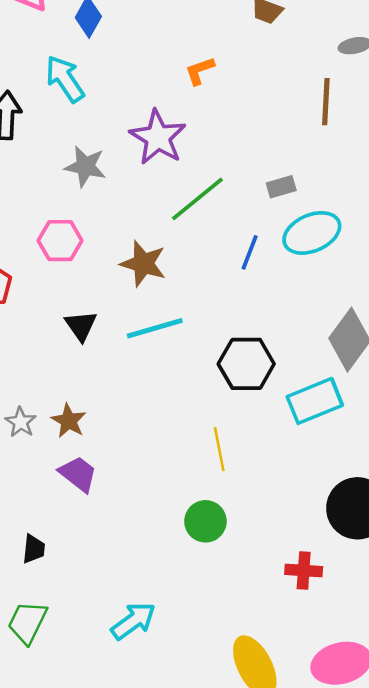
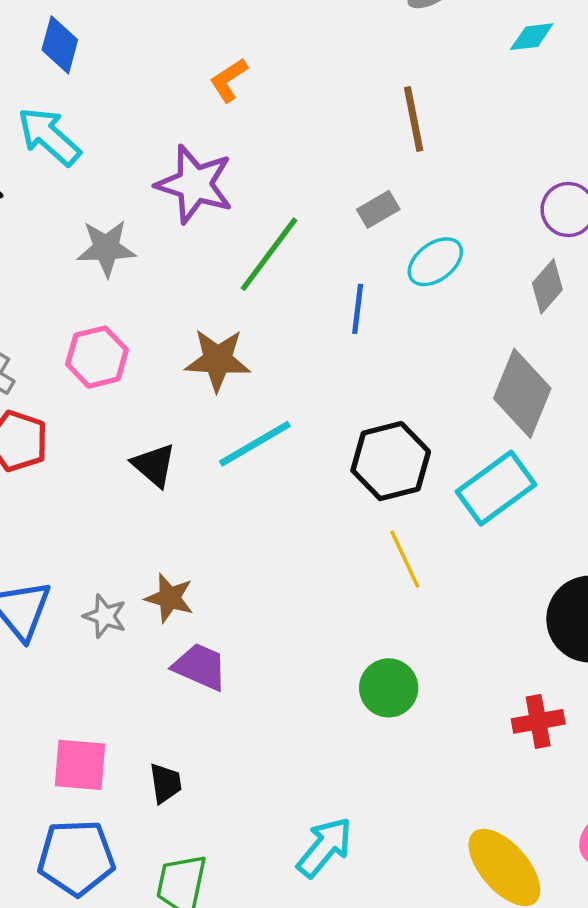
brown line: (326, 102) -> (414, 119), moved
cyan ellipse: (312, 233) -> (435, 262), size x0.7
yellow line: (219, 449) -> (405, 559), moved

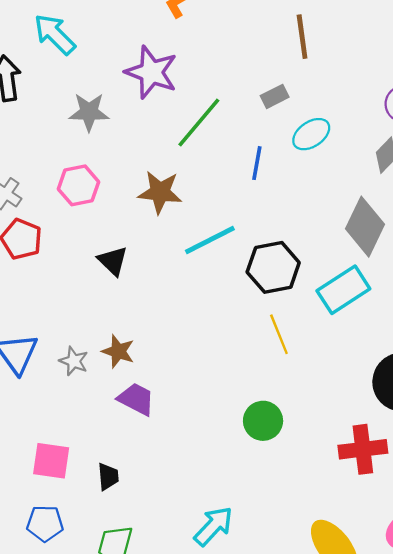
cyan line: (255, 444) -> (210, 240), moved
red cross: (538, 721) -> (363, 449), size x1.4
blue pentagon: (76, 858) -> (45, 523), size x0.7

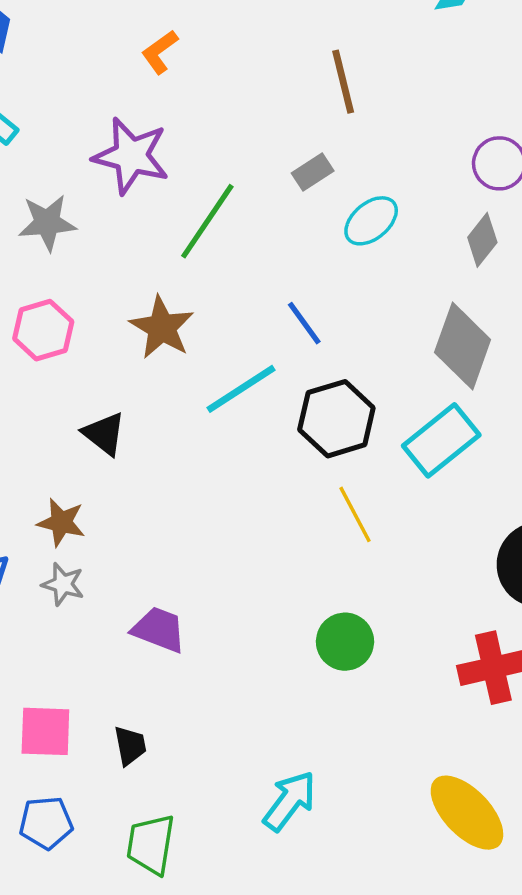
blue line: (257, 163) -> (304, 323), moved, turned -40
brown star: (160, 192) -> (162, 327), turned 30
brown star: (118, 351) -> (61, 522), moved

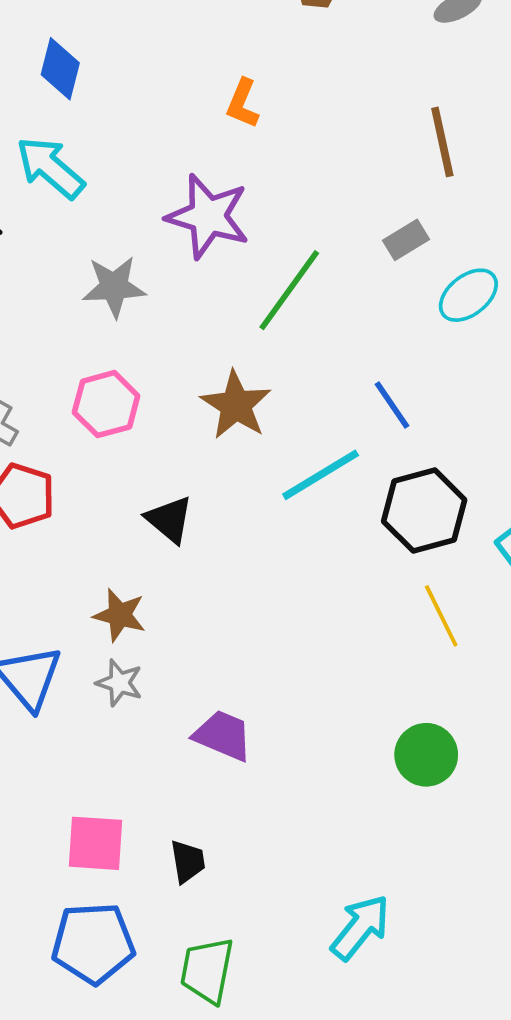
orange L-shape: (160, 52) -> (243, 103), turned -33
blue pentagon: (46, 823) -> (93, 943), size x1.4

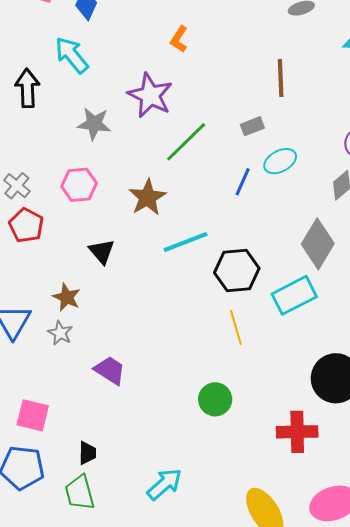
blue line: (392, 405) -> (243, 182), moved, turned 48
black trapezoid: (188, 862) -> (87, 453), moved
green trapezoid: (207, 970) -> (80, 493), turned -36

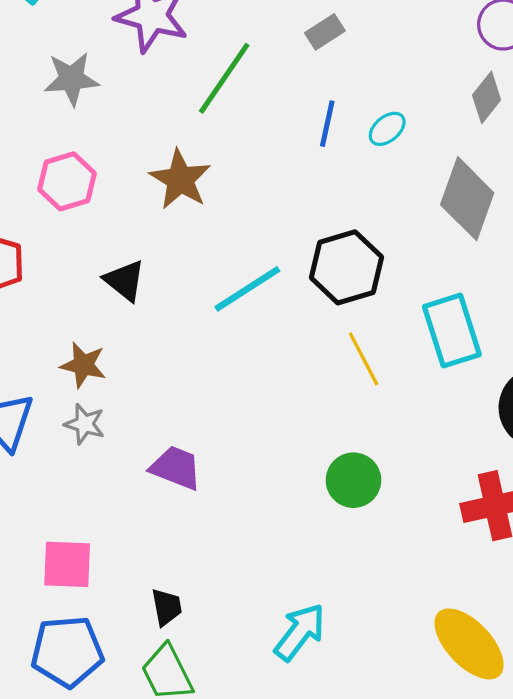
cyan ellipse: (280, 161) -> (387, 129), moved, size x0.7
cyan line: (186, 242) -> (247, 289), moved
cyan rectangle: (294, 295) -> (452, 331), moved, turned -69

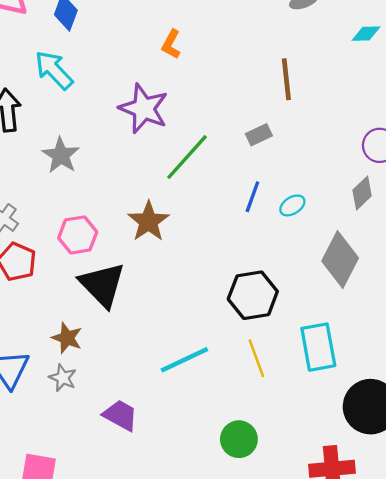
gray star: (71, 79) -> (61, 155), moved, turned 30
pink hexagon: (67, 181) -> (78, 235), moved
black triangle: (125, 281) -> (102, 285), size x1.6
cyan line: (247, 289) -> (184, 360), moved

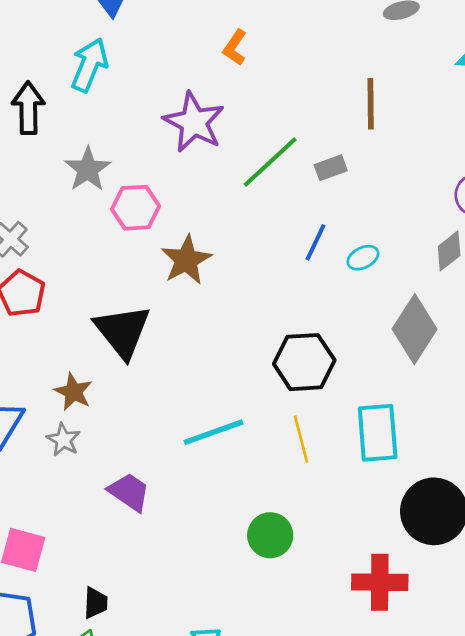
cyan arrow: (54, 70) -> (89, 65), turned 60
green line: (187, 157) -> (270, 162), moved
pink hexagon: (78, 235) -> (136, 208), moved

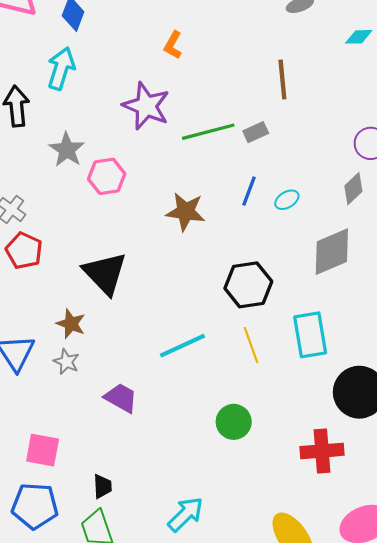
green line: (270, 162) -> (208, 132), turned 33
brown star: (186, 260) -> (186, 212), moved, turned -30
gray diamond: (415, 329) -> (332, 252), turned 39

